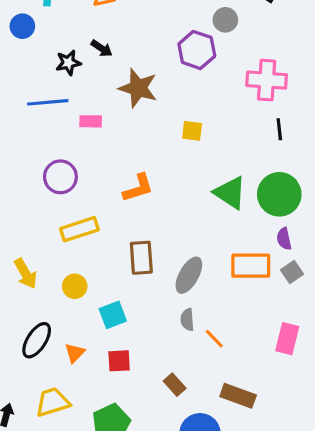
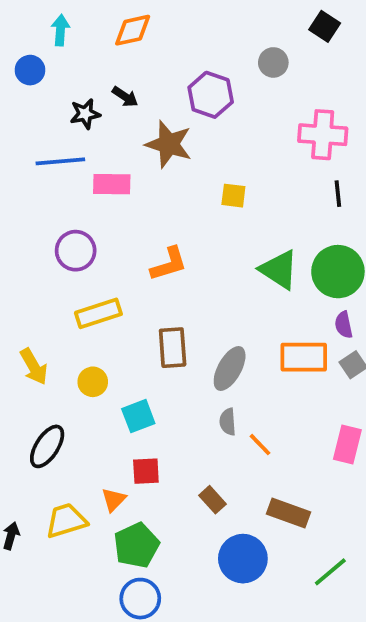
purple hexagon: (197, 50) -> (211, 95), moved
pink rectangle: (91, 121) -> (112, 184), size x1.4
orange triangle: (75, 353) -> (114, 500), moved

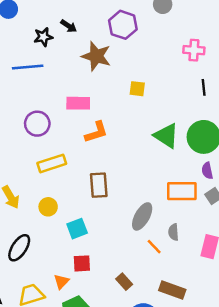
pink cross: (323, 135) -> (194, 50), size x0.7
pink rectangle: (112, 184) -> (78, 103), moved
gray ellipse: (230, 369) -> (142, 216), moved
gray semicircle: (228, 422) -> (173, 232), moved

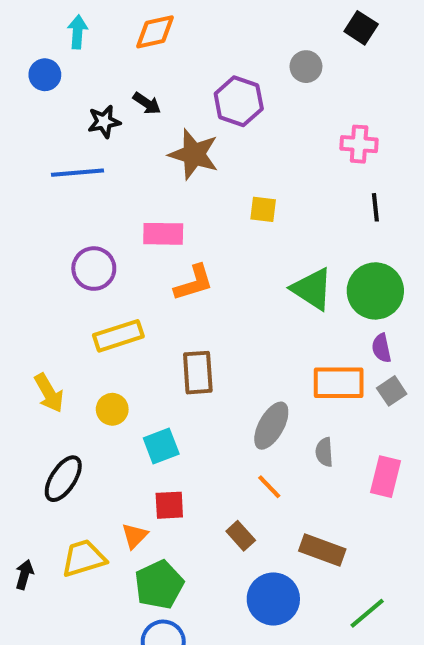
orange line: (154, 247) -> (269, 487), moved

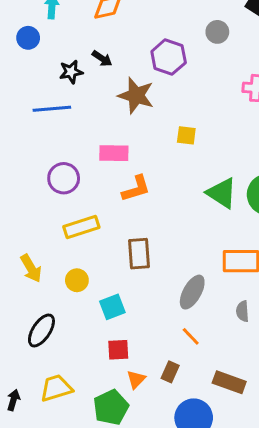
gray semicircle: (324, 452) -> (242, 311), moved
orange triangle: (135, 536) -> (136, 379), moved
brown rectangle: (241, 536) -> (170, 372), turned 66

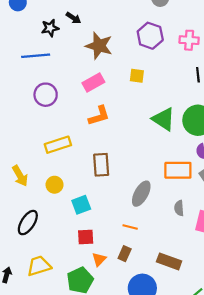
purple hexagon: (169, 57) -> (150, 36), moved
pink rectangle: (114, 153) -> (93, 82), moved, turned -30
purple circle: (64, 178) -> (46, 95), moved
orange line: (191, 336) -> (130, 227), moved, turned -32

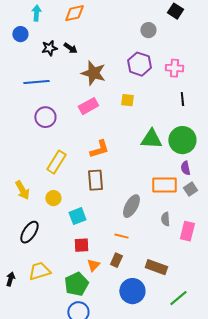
black star: (50, 28) -> (49, 48), moved
orange L-shape: (99, 116) -> (99, 149), moved
green triangle: (163, 119) -> (151, 139), turned -30
yellow rectangle: (58, 145) -> (56, 162), turned -40

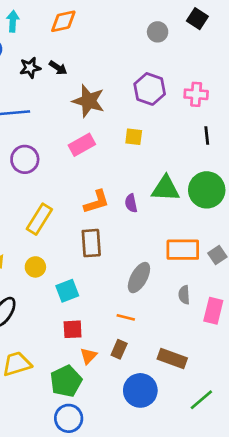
gray circle: (148, 30) -> (158, 32), moved
purple semicircle: (185, 168) -> (131, 203), moved

